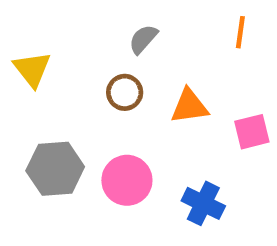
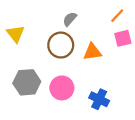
orange line: (240, 32) -> (117, 16), turned 35
brown circle: (125, 92) -> (61, 45), size x1.5
pink square: (252, 132) -> (123, 38), moved

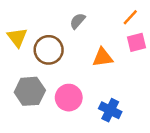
brown circle: (61, 45) -> (49, 50), moved

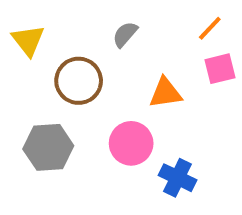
yellow triangle: (17, 37) -> (28, 40), moved
pink circle: (69, 98) -> (131, 143), moved

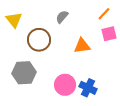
pink circle: (131, 143) -> (65, 85), moved

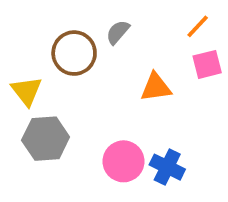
yellow triangle: (14, 20) -> (27, 91), moved
brown circle: (39, 40) -> (74, 53), moved

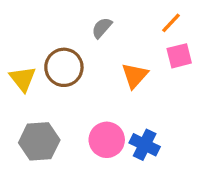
brown circle: (74, 53) -> (64, 67), moved
orange triangle: (156, 87) -> (135, 76), turned -40
gray hexagon: (46, 139) -> (39, 141), moved

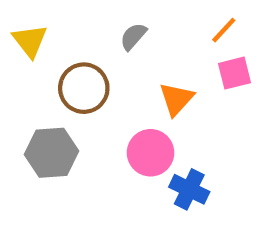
yellow triangle: (23, 79) -> (30, 41), moved
pink circle: (107, 140) -> (151, 153), moved
gray hexagon: (39, 141) -> (51, 153), moved

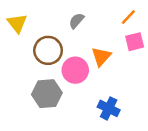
gray hexagon: (51, 153) -> (47, 94), moved
pink circle: (151, 153) -> (75, 70), moved

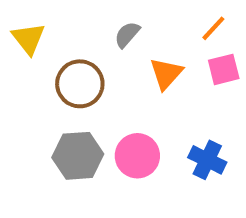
orange triangle: (101, 57) -> (166, 74), moved
pink circle: (75, 70) -> (137, 156), moved
blue cross: (109, 108) -> (207, 160), moved

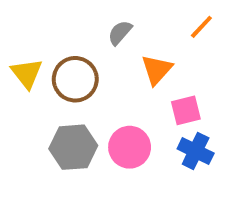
yellow triangle: (28, 39) -> (27, 73), moved
pink square: (224, 69) -> (186, 110), moved

